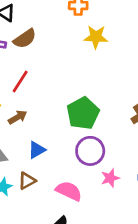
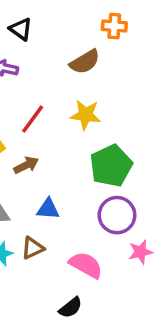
yellow star: (96, 37) -> (86, 115), moved
brown semicircle: (25, 39) -> (85, 62), moved
blue triangle: (37, 150) -> (48, 209), turned 30

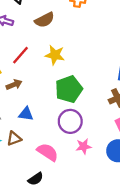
brown semicircle: (85, 62) -> (44, 20), moved

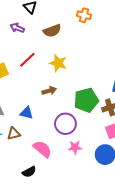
brown arrow: (14, 85) -> (49, 91), moved
green pentagon: (69, 89) -> (86, 100), moved

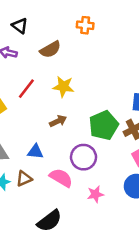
pink star: (75, 147) -> (95, 194), moved
pink semicircle: (42, 149) -> (61, 178), moved
black semicircle: (29, 172) -> (49, 221), size x1.5

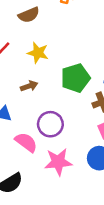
green pentagon: (104, 125) -> (75, 78), moved
pink star: (95, 194) -> (58, 162), size x1.6

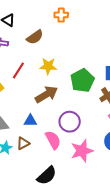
brown arrow: (29, 86) -> (46, 94), size x1.6
pink semicircle: (26, 142) -> (53, 140), turned 36

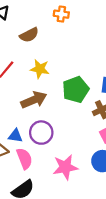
blue triangle: (30, 121) -> (15, 136), moved
purple circle: (70, 122) -> (41, 133), moved
pink semicircle: (53, 140) -> (24, 159), moved

